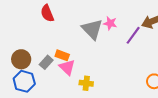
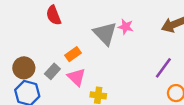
purple line: (133, 35) -> (163, 68), moved
orange rectangle: (62, 55) -> (73, 54), moved, turned -56

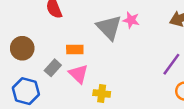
orange rectangle: (73, 54) -> (75, 49), turned 35
brown circle: (24, 68) -> (22, 48), moved

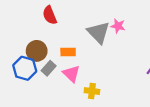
brown circle: (22, 48) -> (37, 51), moved
blue hexagon: (26, 91) -> (25, 68), moved

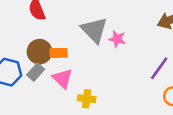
pink star: (118, 26) -> (117, 39), moved
brown circle: (37, 51) -> (39, 52), moved

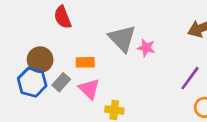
brown circle: (39, 52) -> (40, 60), moved

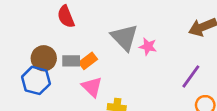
orange rectangle: (85, 62) -> (88, 61), turned -36
gray rectangle: (61, 82) -> (71, 61), moved, turned 48

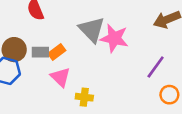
pink star: (148, 47) -> (114, 38), size x1.6

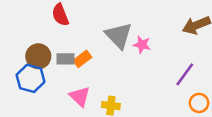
pink star: (114, 38) -> (142, 45), size x0.6
pink triangle: (60, 77) -> (80, 96), moved

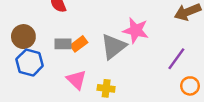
gray triangle: (119, 36) -> (113, 46), moved, turned 36
pink star: (142, 45) -> (136, 30), size x1.5
brown circle: (38, 56) -> (23, 37), moved

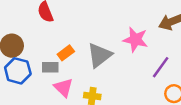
pink star: (136, 30) -> (135, 40), moved
gray rectangle: (63, 44) -> (50, 67), moved

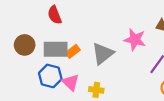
gray rectangle: (50, 67) -> (56, 49), moved, size x1.6
blue hexagon: (18, 71) -> (50, 76), moved

